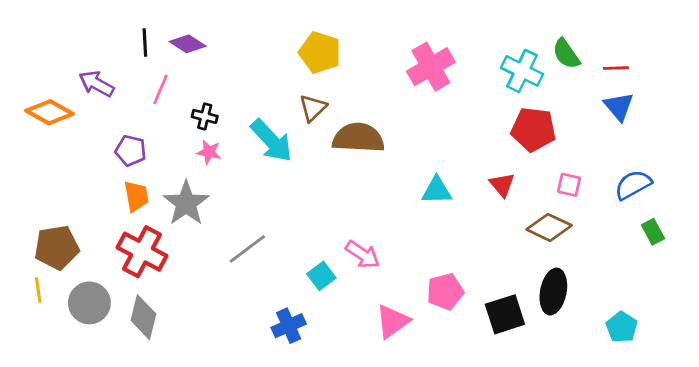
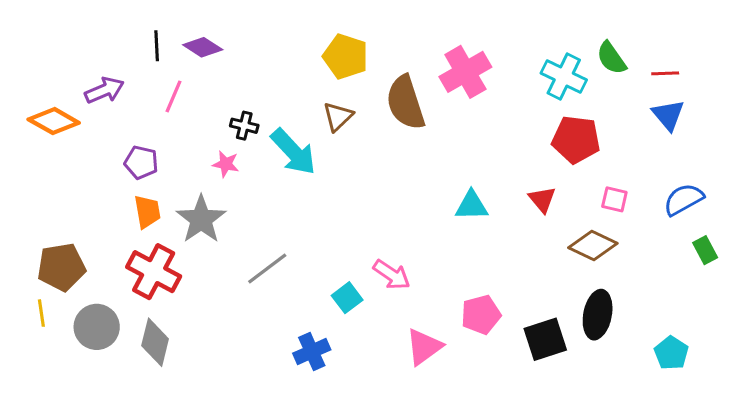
purple arrow: (96, 84) -> (104, 90), turned 128
black cross: (205, 116) -> (244, 126), moved
brown semicircle: (358, 138) -> (406, 103), moved, turned -111

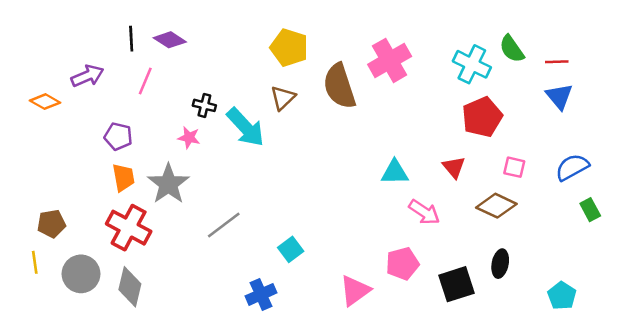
orange diamond: (54, 121) -> (45, 102), size x0.7
red pentagon: (576, 139) -> (482, 117), turned -30
brown pentagon: (61, 267) -> (51, 224), size x0.7
pink arrow: (392, 275) -> (424, 212), moved
black ellipse: (598, 315) -> (500, 264), size x0.7

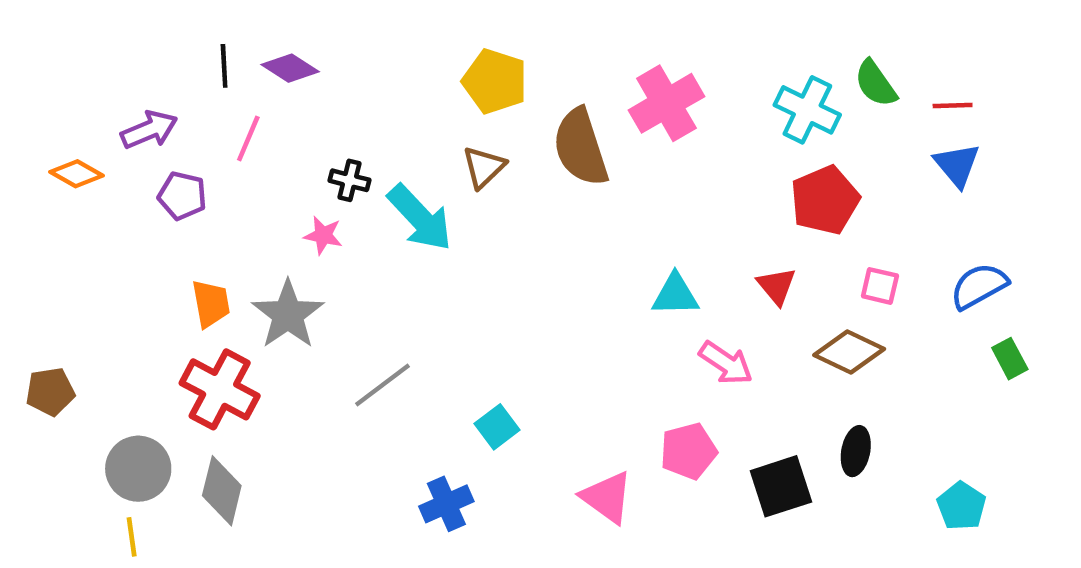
purple pentagon: (118, 136) -> (182, 196), moved
brown pentagon: (51, 224) -> (50, 392), moved
yellow line: (35, 262) -> (132, 537), moved
pink triangle: (355, 291) -> (607, 497), turned -48

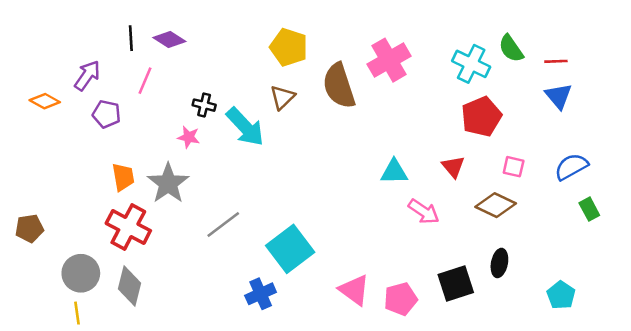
purple arrow: (149, 130) -> (87, 75), turned -32
cyan square: (497, 427) -> (290, 249), size x1.8
pink pentagon: (688, 451) -> (401, 299), moved

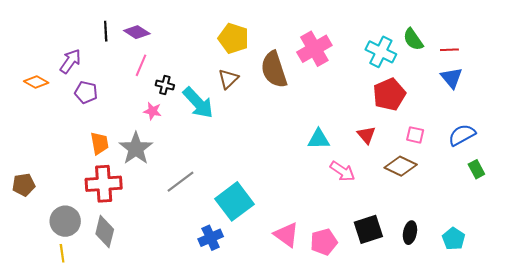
pink line: (145, 81) -> (141, 65), moved
red cross: (128, 227) -> (104, 184), turned -32
black ellipse: (499, 263) -> (410, 233), moved

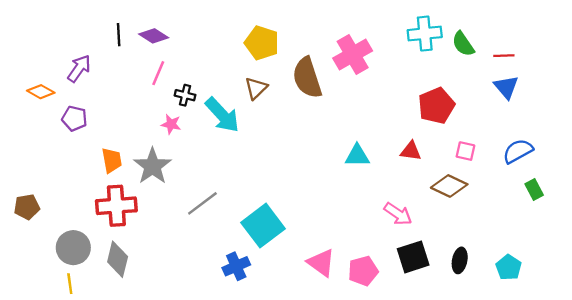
cyan cross: (381, 52) -> (425, 34), moved, turned -32
purple pentagon: (86, 92) -> (74, 118), moved
red triangle: (366, 135) -> (411, 151), turned -42
pink arrow: (342, 171) -> (398, 214), moved

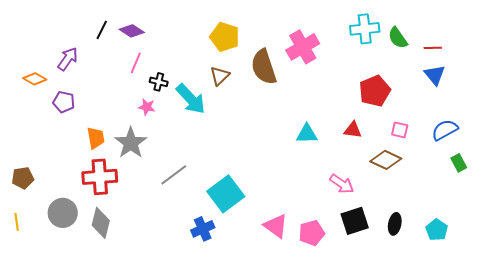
black line: (119, 35) -> (102, 30), turned 30
yellow line: (70, 284) -> (17, 222), moved

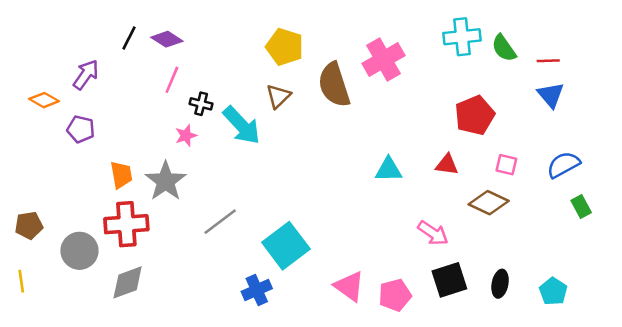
pink star: (147, 107) -> (186, 136), turned -30
gray circle: (63, 213) -> (79, 251), moved
gray diamond: (101, 223) -> (128, 282), turned 56

